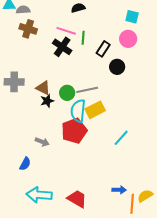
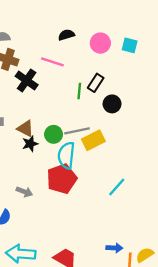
green line: (83, 38) -> (79, 91), moved
pink circle: (128, 39) -> (100, 43), moved
black cross: (62, 47) -> (27, 81), moved
yellow rectangle: (95, 110) -> (93, 140), moved

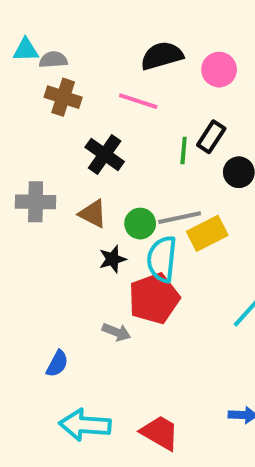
black semicircle: (66, 35) -> (162, 56), size x1.5
black cross: (27, 81) -> (105, 154), moved
black star: (30, 144) -> (113, 259), moved
gray arrow: (24, 192) -> (116, 332), moved

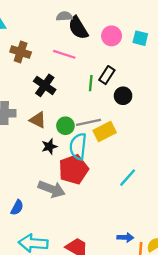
black semicircle: (162, 56) -> (78, 28), turned -105
gray semicircle: (53, 60) -> (64, 16), moved
gray arrow: (116, 332) -> (52, 189), size x1.6

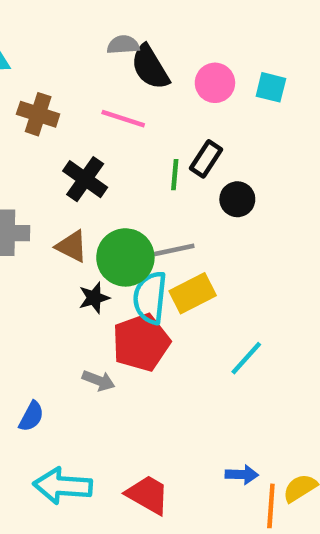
green circle: (65, 126) -> (125, 257), size x1.6
yellow rectangle: (105, 131) -> (193, 293), moved
gray arrow: (52, 189) -> (99, 381), size x0.6

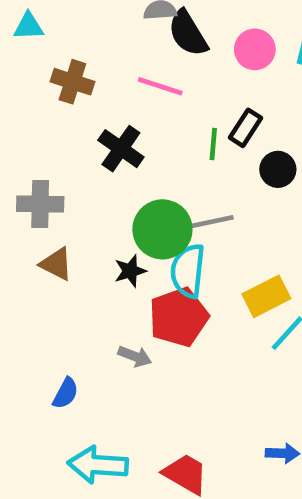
brown triangle: (72, 246) -> (56, 264), moved
yellow rectangle: (193, 293) -> (266, 296), moved

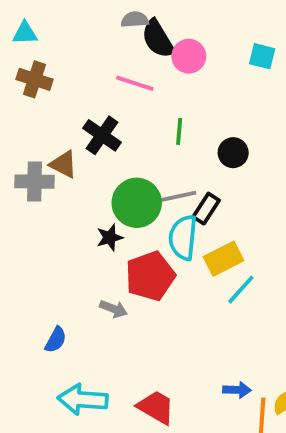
pink circle: (255, 49) -> (189, 56), moved
brown cross: (72, 82) -> (35, 79), moved
black rectangle: (246, 128) -> (206, 209), moved
brown triangle: (56, 264) -> (63, 164), moved
cyan semicircle: (188, 271) -> (183, 238), moved

